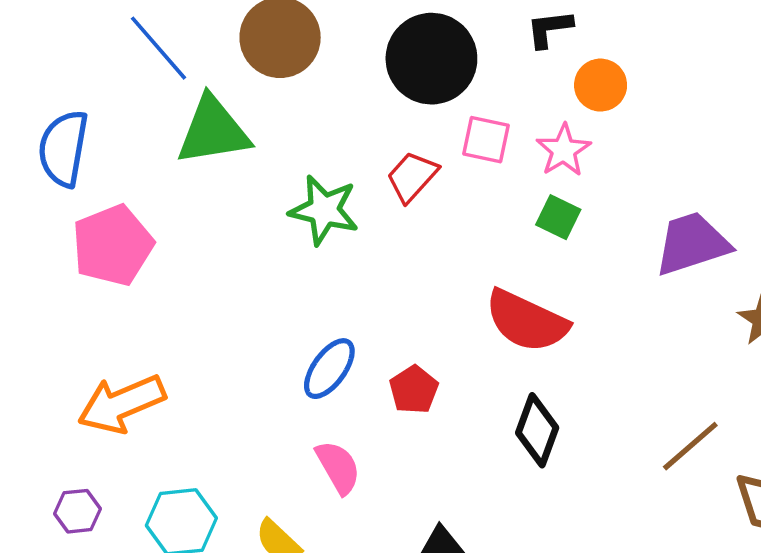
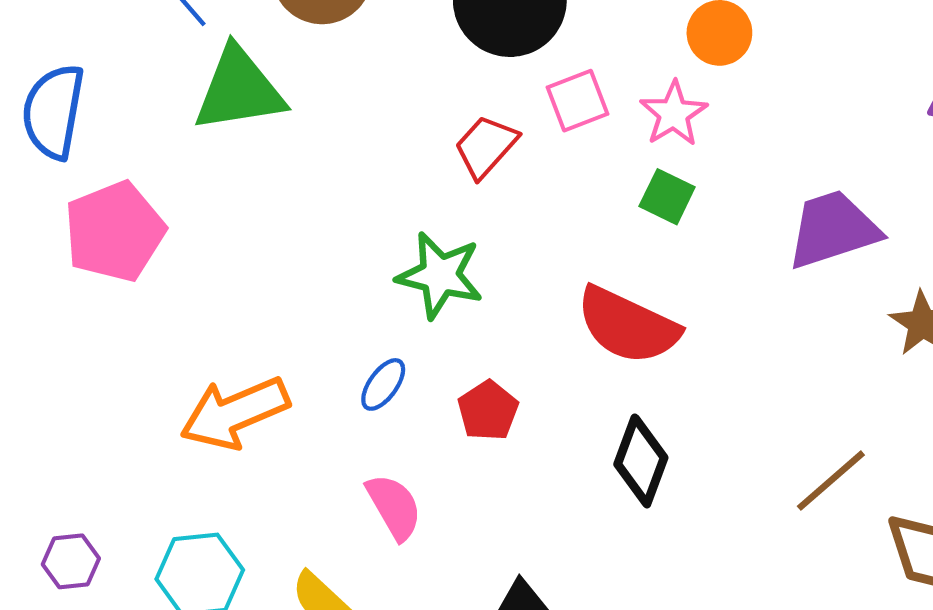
pink square: (486, 140) -> (578, 101), turned -33
green star: (324, 210) -> (440, 275), moved
blue ellipse: (329, 369) -> (383, 384), size x0.7
orange arrow: (122, 404) -> (235, 413), moved

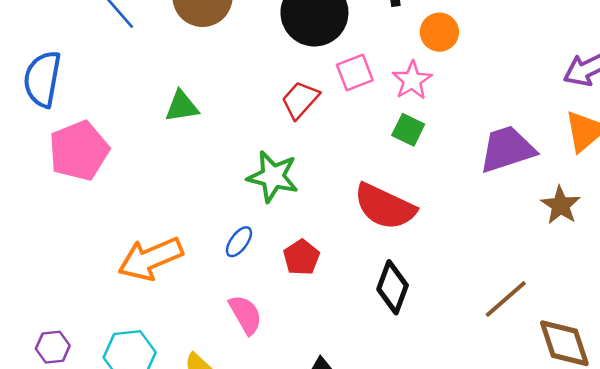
green triangle: (239, 90) -> (182, 106), moved, size x0.6

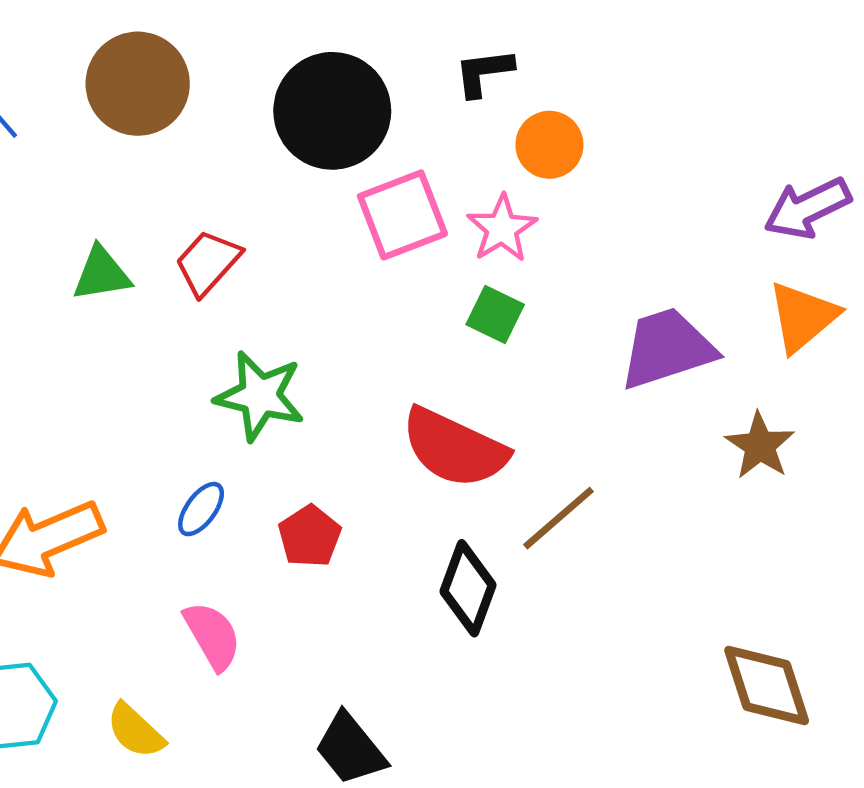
pink square: (355, 72) -> (402, 215), size x1.4
red trapezoid: (300, 100) -> (208, 262), moved
brown line: (506, 299) -> (558, 518), moved

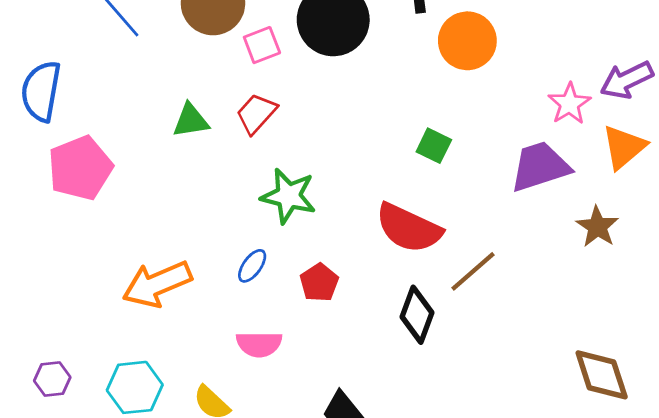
orange circle: (549, 145) -> (467, 41), size x1.4
pink square: (402, 215) -> (262, 45), moved, size x0.7
pink star: (502, 229) -> (569, 104), moved
pink semicircle: (212, 636) -> (259, 344), turned 120

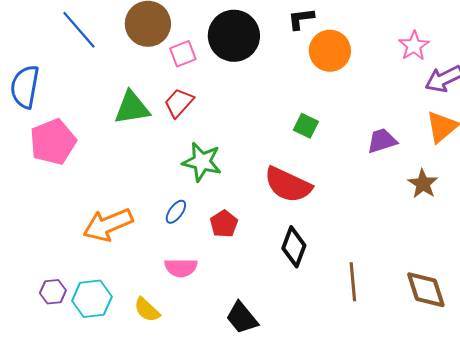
pink star: (569, 104) -> (414, 46), moved
green triangle: (191, 120) -> (132, 108), size x1.4
purple trapezoid: (540, 167) -> (382, 141), size x0.7
brown line: (473, 271) -> (353, 282), moved, turned -54
purple hexagon: (52, 379) -> (53, 292), moved

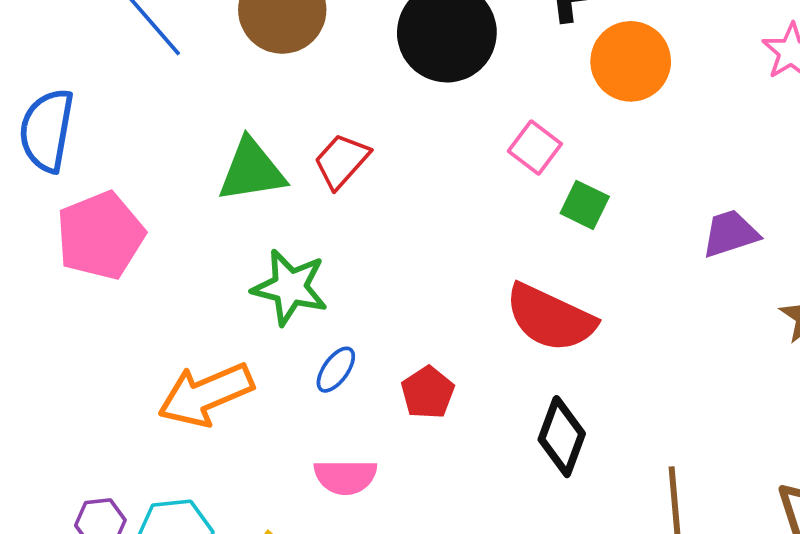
pink square: (183, 54) -> (535, 148), moved, turned -32
green star: (202, 162) -> (290, 287), moved

